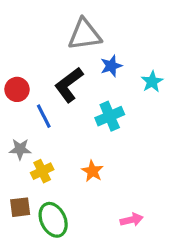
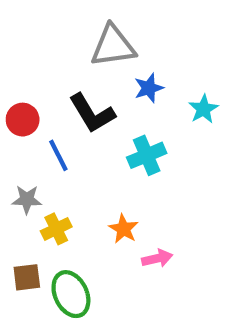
black L-shape: (69, 85) -> (92, 113), turned -84
pink arrow: (132, 220) -> (157, 258), moved

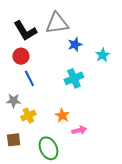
black L-shape: (92, 113) -> (25, 31), moved
red circle: (23, 120) -> (21, 56), moved
green ellipse: (71, 294) -> (49, 148), moved

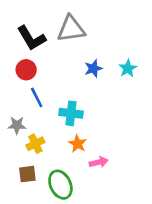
blue star: (75, 44) -> (93, 68), moved
cyan cross: (74, 78) -> (71, 113), moved, turned 30
brown square: (14, 140) -> (27, 174), moved

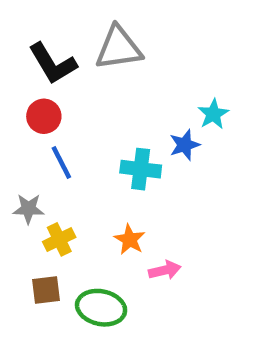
blue star: (93, 68) -> (185, 145), moved
cyan cross: (71, 113) -> (141, 169), moved
green ellipse: (60, 185) -> (101, 308), turned -52

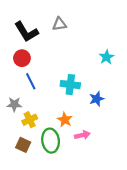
gray triangle: (119, 48) -> (59, 24), size x0.6
blue star: (185, 145) -> (97, 99), moved
brown square: (46, 290) -> (23, 145), turned 32
green ellipse: (101, 308) -> (51, 141), moved, turned 70

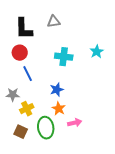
black L-shape: (26, 32) -> (24, 29), turned 30
cyan cross: (70, 85) -> (64, 57), moved
blue star: (97, 99) -> (57, 90), moved

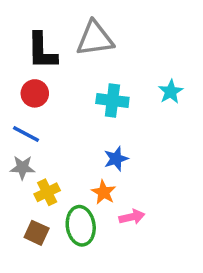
gray triangle: (54, 22) -> (95, 39), size x1.6
blue line: (28, 74) -> (26, 134), moved, turned -35
blue star: (57, 90) -> (116, 159), moved

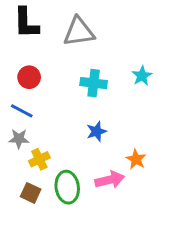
black L-shape: (42, 51) -> (26, 23), moved
orange star: (104, 192) -> (136, 159), moved
pink arrow: (132, 217) -> (110, 180), size x1.4

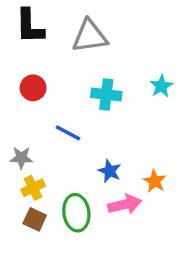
blue line: (22, 111) -> (68, 133), moved
blue star: (97, 131) -> (110, 171), moved, turned -30
yellow cross: (39, 159) -> (33, 188), moved

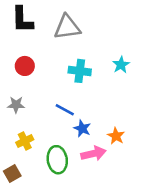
blue line: (68, 133) -> (65, 110), moved
gray star: (21, 158) -> (16, 105), moved
brown square: (35, 219) -> (12, 173), moved, turned 35

